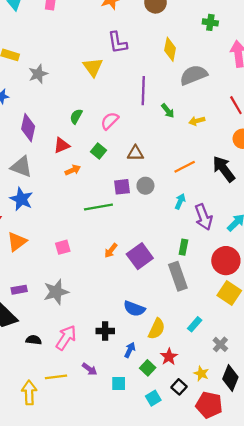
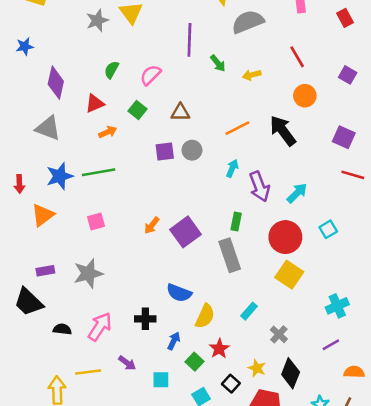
gray star: (38, 74) -> (97, 20), moved
blue star: (21, 199) -> (60, 176), moved, turned 30
green line: (98, 207) -> (99, 172), moved

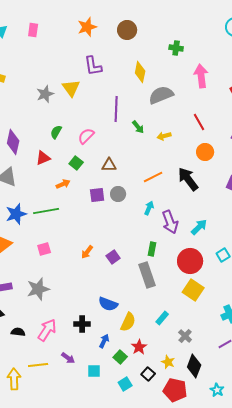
orange arrow: (108, 132) -> (63, 184), moved
purple square: (186, 232) -> (113, 257), size x0.6

